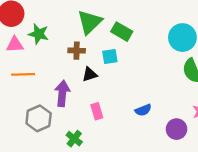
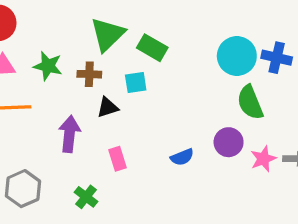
green star: (39, 34) -> (48, 66), moved
gray hexagon: (39, 118) -> (23, 189), moved
purple circle: (177, 129) -> (229, 142), moved

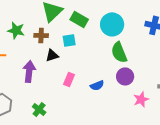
cyan circle: (237, 56) -> (112, 24), moved
green semicircle: (250, 102) -> (119, 52), moved
pink rectangle: (117, 159) -> (69, 79), moved, turned 40
pink star: (263, 159) -> (141, 99), moved

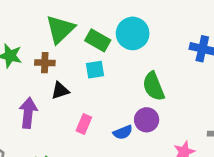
cyan circle: (112, 24) -> (133, 33), moved
cyan square: (69, 40) -> (95, 70), moved
purple circle: (125, 76) -> (147, 120), moved

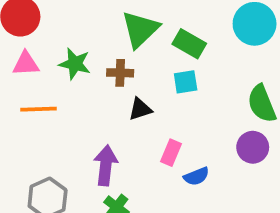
cyan circle: (133, 33) -> (255, 24), moved
purple arrow: (28, 113) -> (106, 165), moved
blue semicircle: (123, 132) -> (196, 176), moved

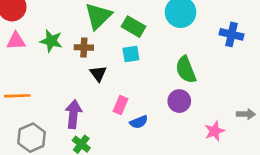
orange line: (38, 109) -> (17, 96), moved
black triangle: (140, 109) -> (98, 74), turned -48

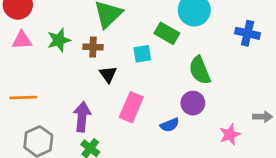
green rectangle: (134, 27) -> (167, 33), moved
green star: (51, 41) -> (59, 40), turned -30
pink rectangle: (120, 105) -> (131, 107), size x1.5
blue semicircle: (139, 122) -> (170, 125), moved

